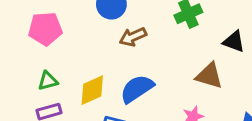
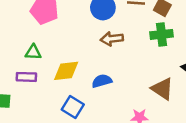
blue semicircle: (137, 89) -> (102, 81), size x0.7

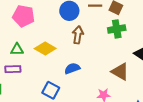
brown arrow: (112, 39) -> (78, 35), turned 108
yellow diamond: (66, 71) -> (45, 48), moved, turned 40

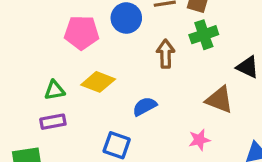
pink pentagon: (24, 16) -> (82, 33), moved
brown arrow: (78, 35) -> (166, 54), moved

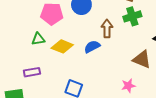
green triangle: (55, 90) -> (38, 39), moved
blue semicircle: (145, 106) -> (92, 47), moved

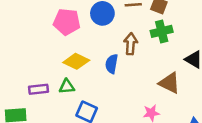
green triangle: (38, 39) -> (67, 87), moved
blue semicircle: (92, 47) -> (112, 64), turned -56

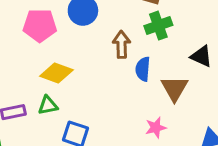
blue semicircle: (112, 64) -> (143, 69), moved
brown triangle: (169, 83) -> (174, 88), turned 40

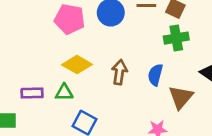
brown arrow: (122, 45) -> (119, 72), moved

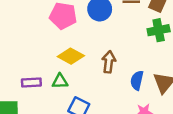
blue semicircle: (155, 75) -> (137, 80), moved

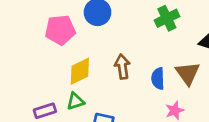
yellow diamond: (71, 56) -> (80, 71), turned -40

